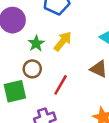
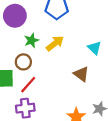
red line: (61, 85) -> (28, 85), moved

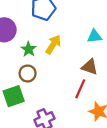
cyan triangle: (95, 48) -> (94, 36), turned -32
red line: (28, 85) -> (80, 89), moved

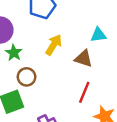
green star: (29, 49) -> (14, 53), moved
brown triangle: (90, 67) -> (84, 59), moved

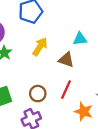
brown circle: (27, 77) -> (38, 94), moved

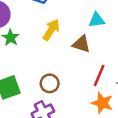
red line: (66, 90) -> (99, 75), moved

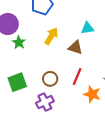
red line: (99, 75) -> (77, 76), moved

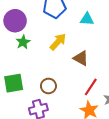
cyan triangle: (87, 28) -> (87, 19), moved
red line: (77, 76) -> (91, 87), moved

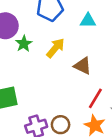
green star: (23, 42) -> (24, 44), moved
brown circle: (48, 86) -> (61, 125), moved

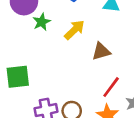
brown triangle: (83, 66) -> (101, 51), turned -48

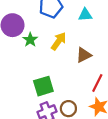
green square: (18, 77) -> (43, 86), moved

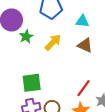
brown triangle: (84, 55) -> (85, 45), moved, turned 42

